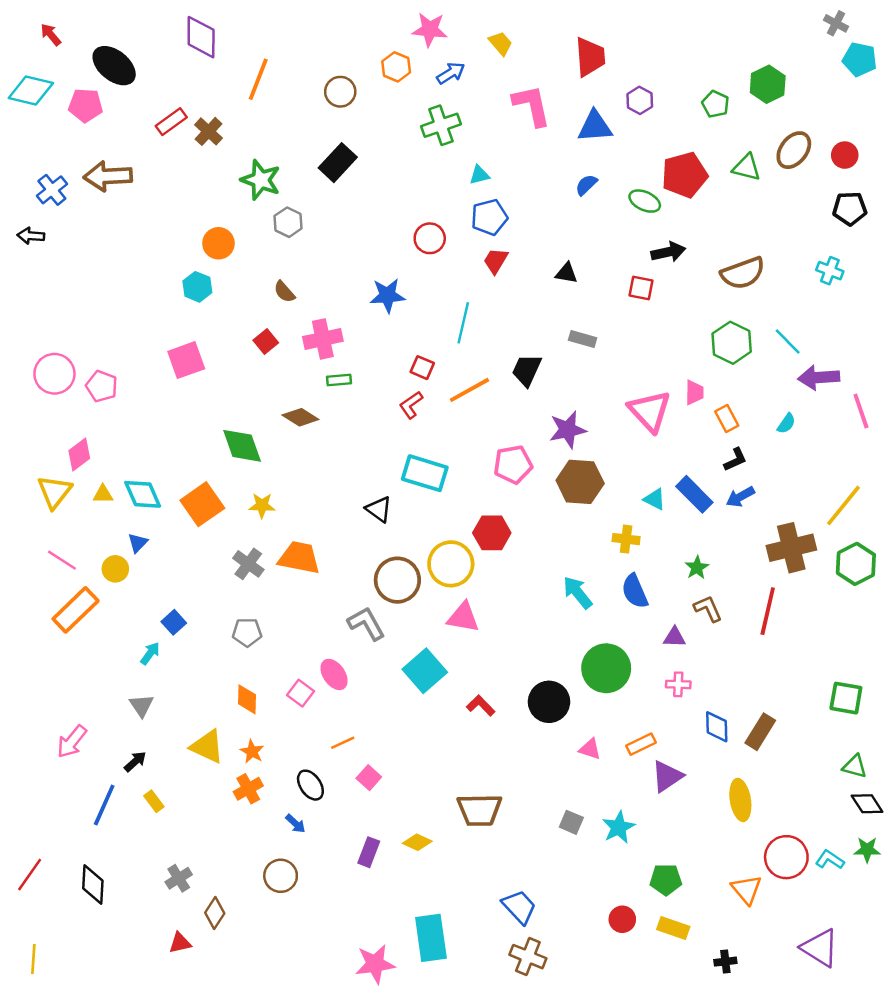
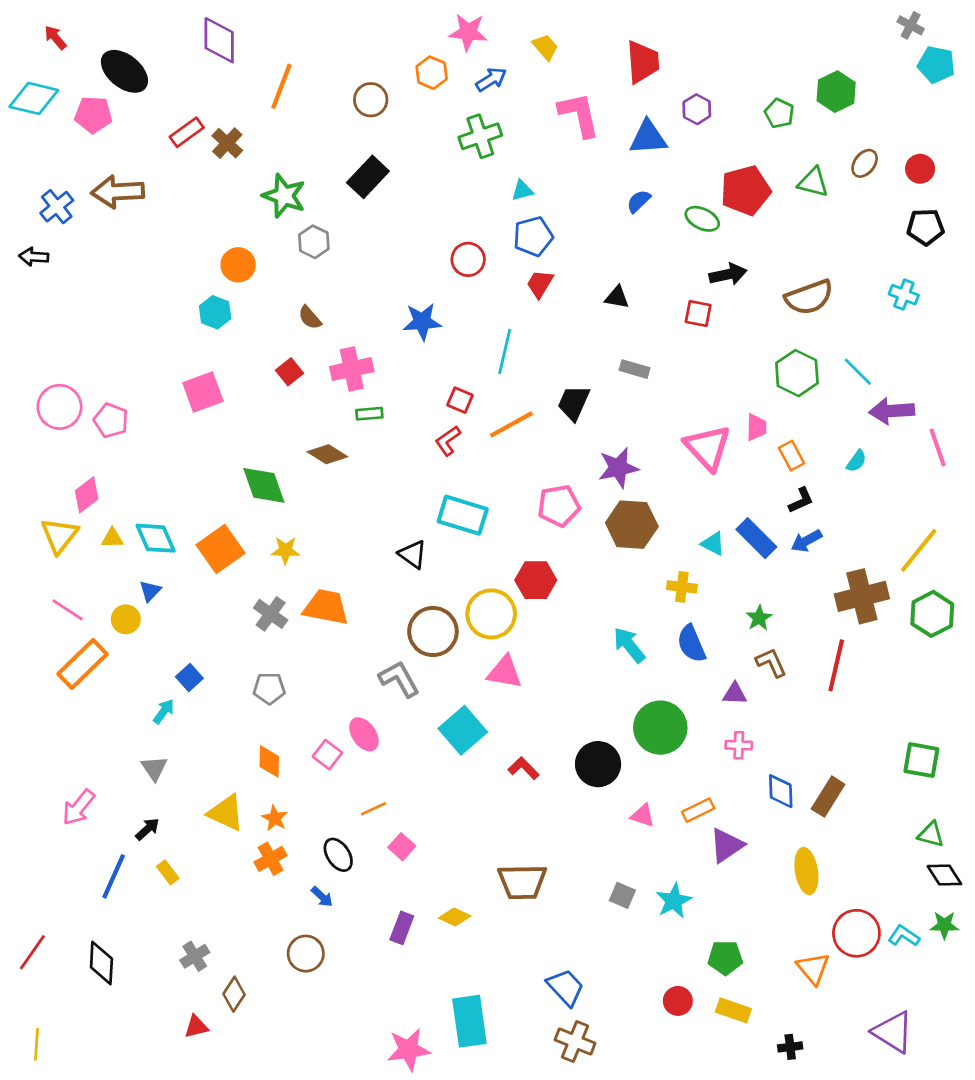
brown ellipse: (794, 150) -> (865, 163), size x0.7

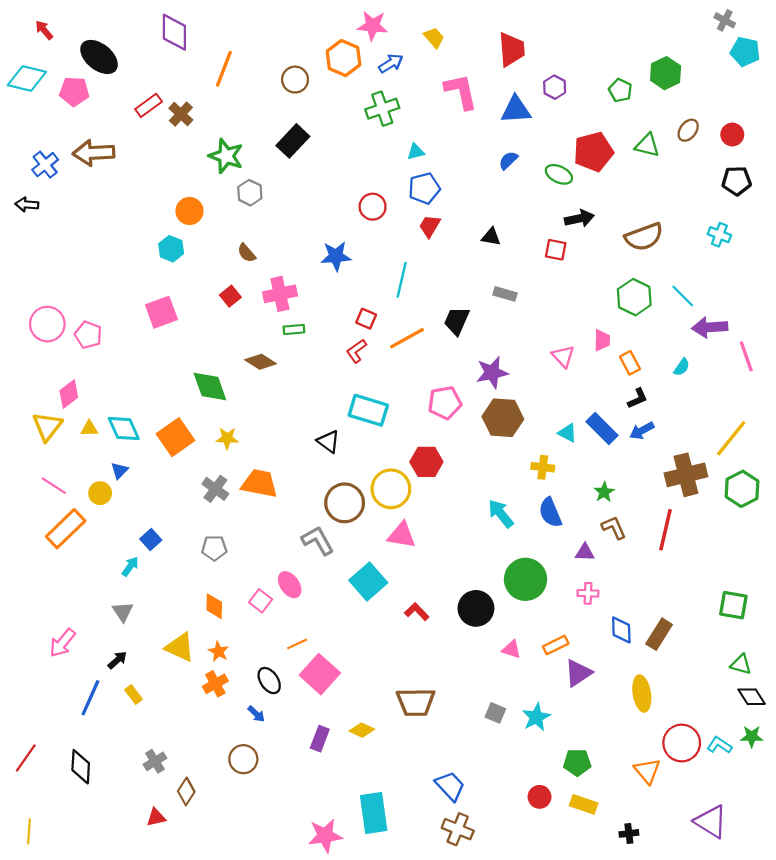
orange hexagon: (432, 73) -> (343, 58), size x1.4
pink triangle: (708, 447) -> (563, 356), size x0.6
pink square: (402, 847) -> (320, 674), size x1.8

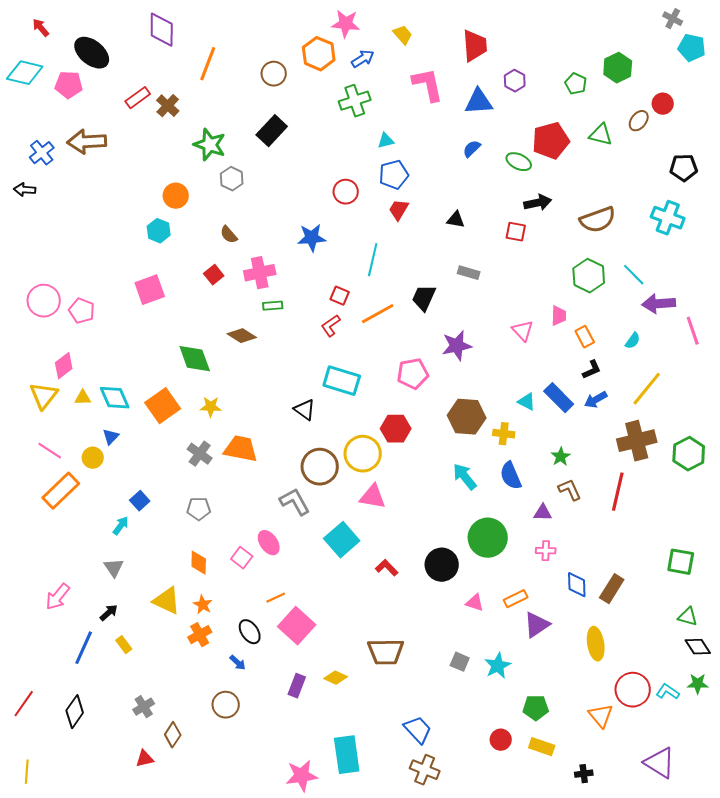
red circle: (732, 135) -> (663, 104), moved
cyan cross: (719, 235) -> (668, 218), size x1.5
brown hexagon: (503, 418) -> (467, 417), moved
yellow line: (731, 438) -> (647, 389), moved
black diamond: (81, 767) -> (75, 712), turned 32

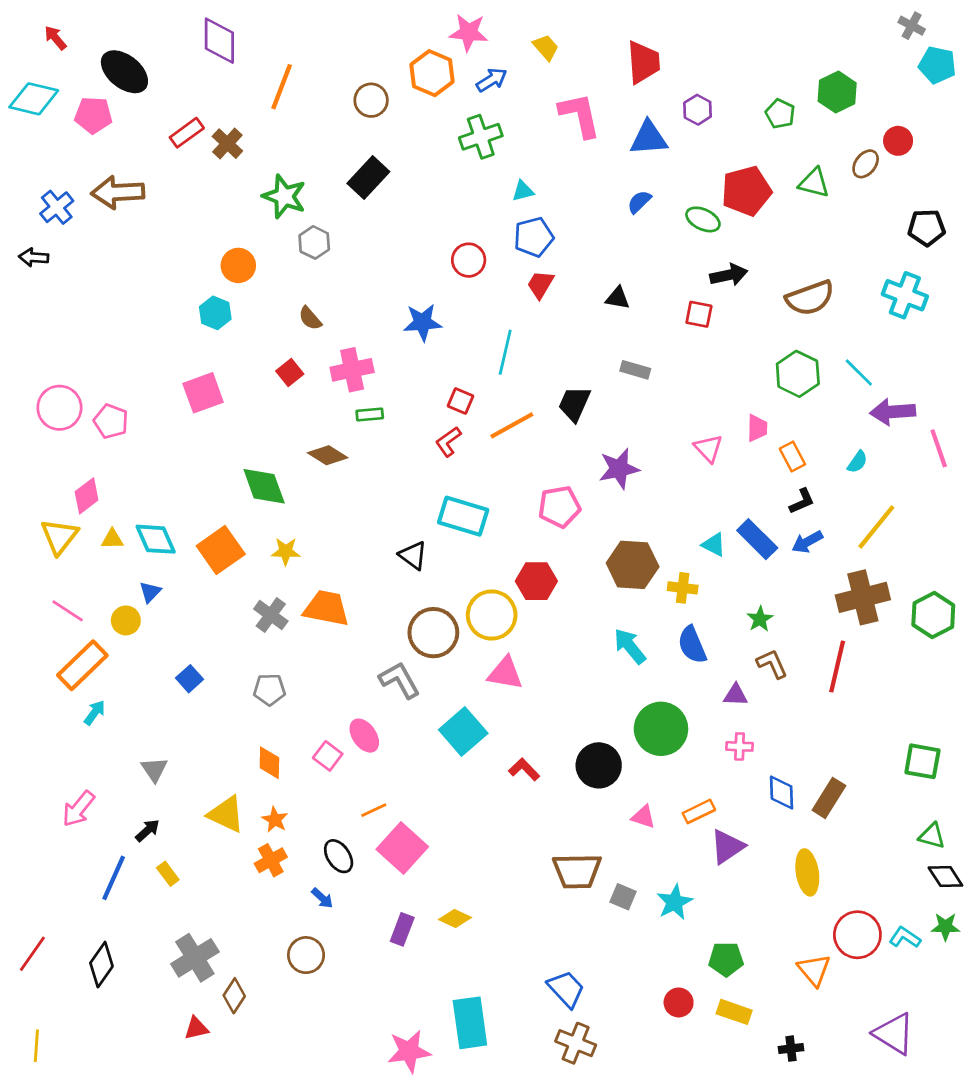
cyan arrow: (121, 526) -> (95, 713), moved
brown trapezoid: (386, 652) -> (577, 871), moved
gray cross: (144, 707) -> (195, 958), size x1.6

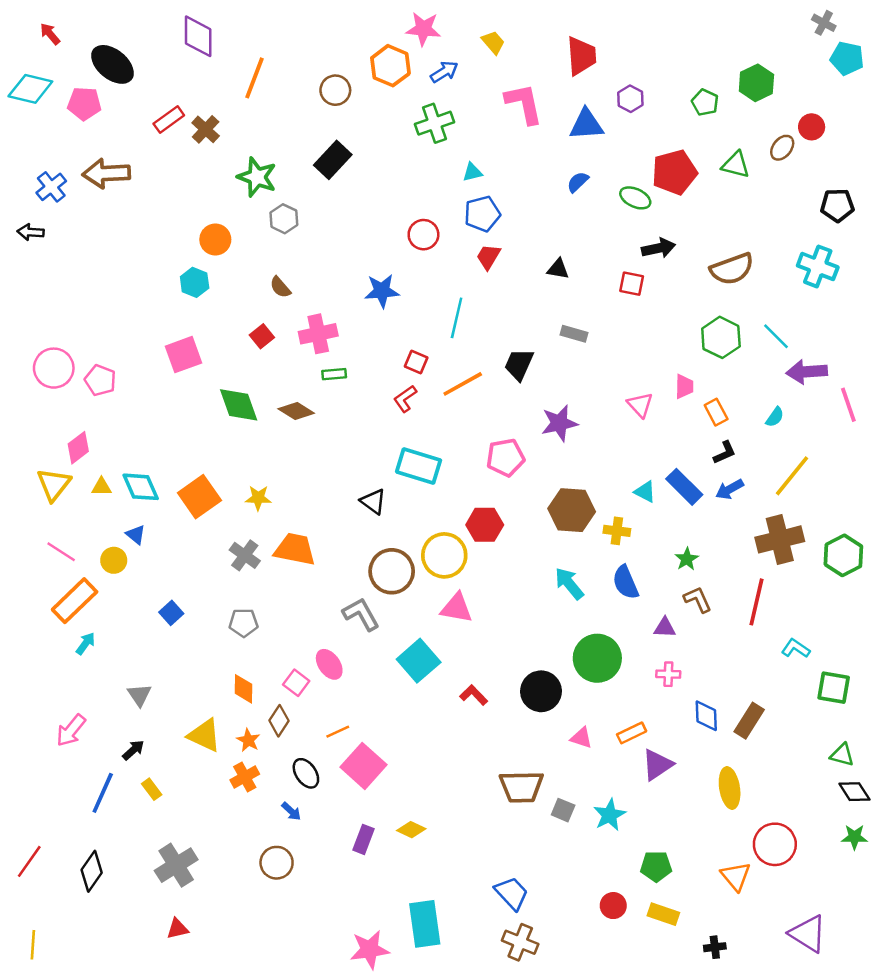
green diamond: (264, 486) -> (239, 405), moved
blue triangle: (150, 592) -> (136, 535), turned -35
cyan L-shape: (905, 937) -> (796, 648), moved
brown diamond: (234, 996) -> (279, 721), moved

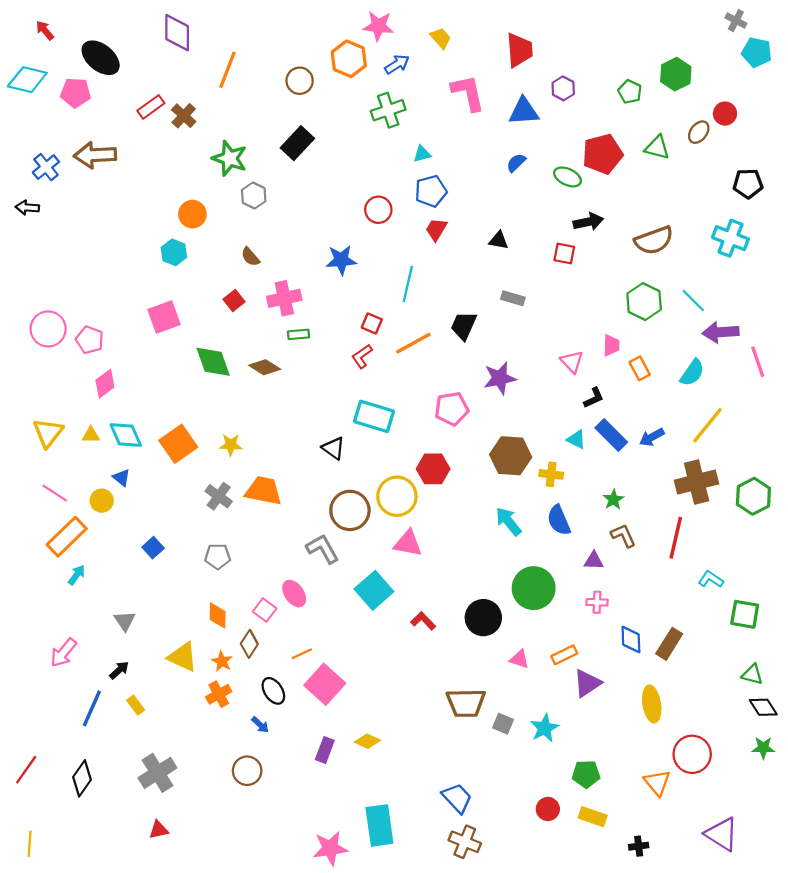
cyan semicircle: (775, 417) -> (692, 373), size x1.5
pink diamond: (78, 448) -> (105, 384), moved
black L-shape: (725, 453) -> (594, 398), moved

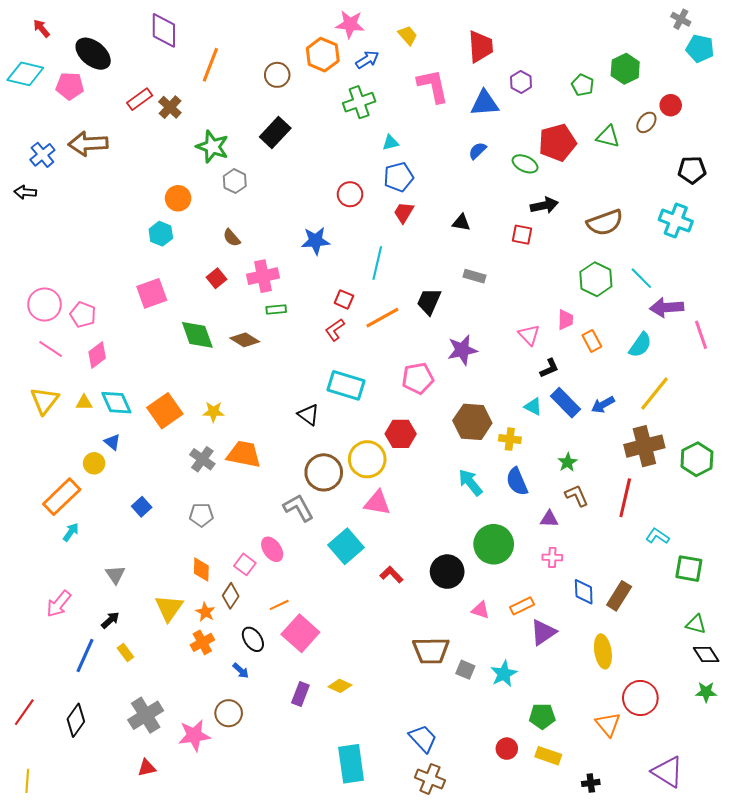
pink line: (55, 493) -> (51, 349), moved
yellow triangle: (183, 657) -> (169, 608), turned 40
pink star: (330, 848) -> (194, 735), moved

